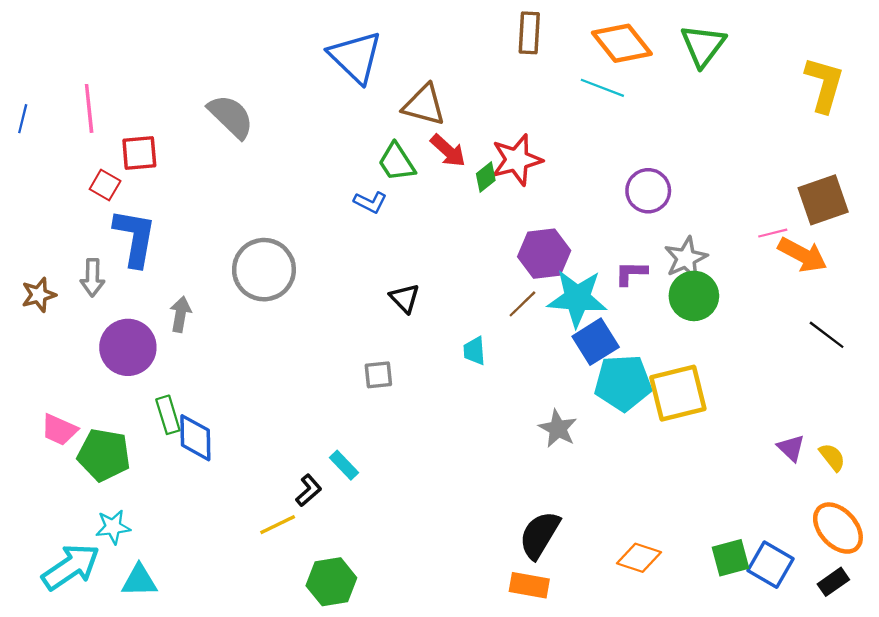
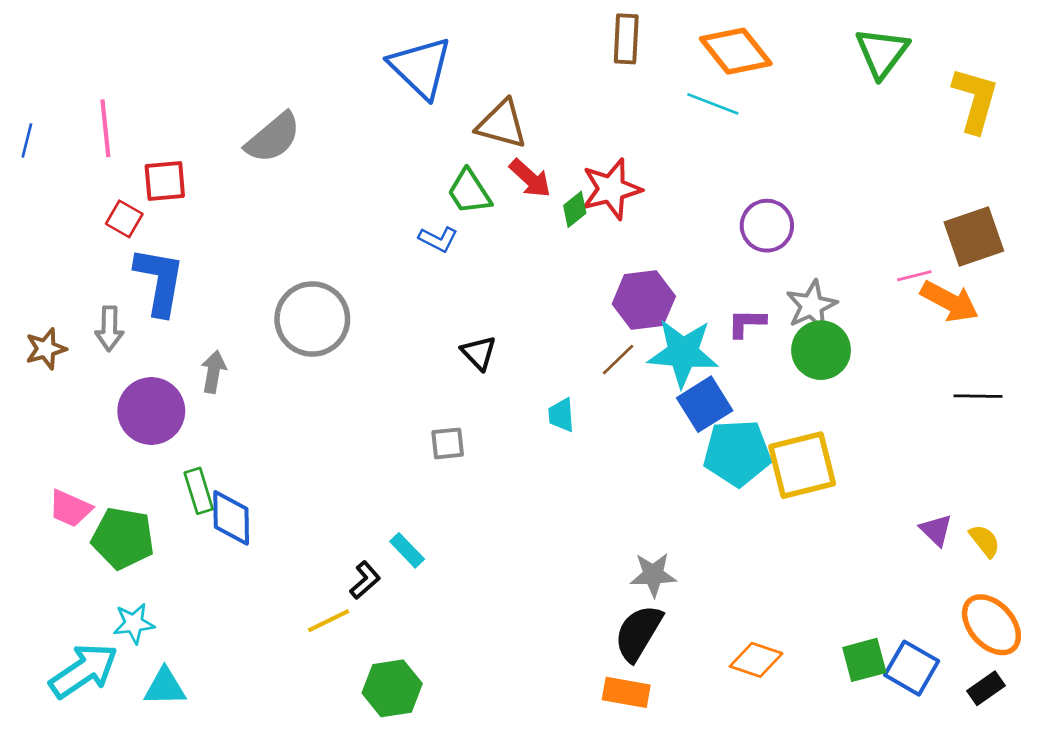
green triangle: (703, 46) -> (882, 52), moved
gray semicircle: (231, 116) -> (273, 138), turned 96
black line: (827, 335) -> (978, 396), turned -36
gray star: (558, 429) -> (653, 575), moved, turned -30

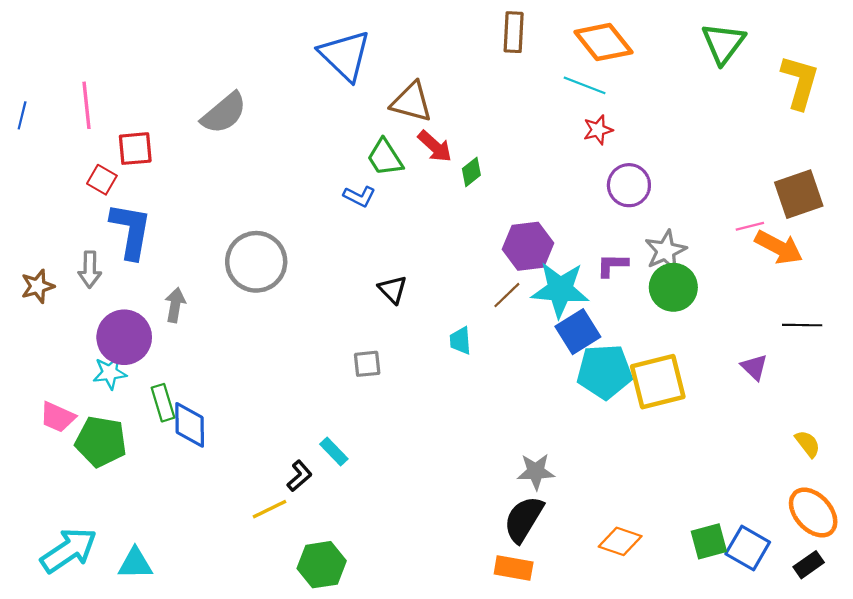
red star: (611, 189) -> (598, 130), moved, size x0.6
purple triangle: (936, 530) -> (754, 367), moved
cyan star: (134, 623) -> (110, 373), moved

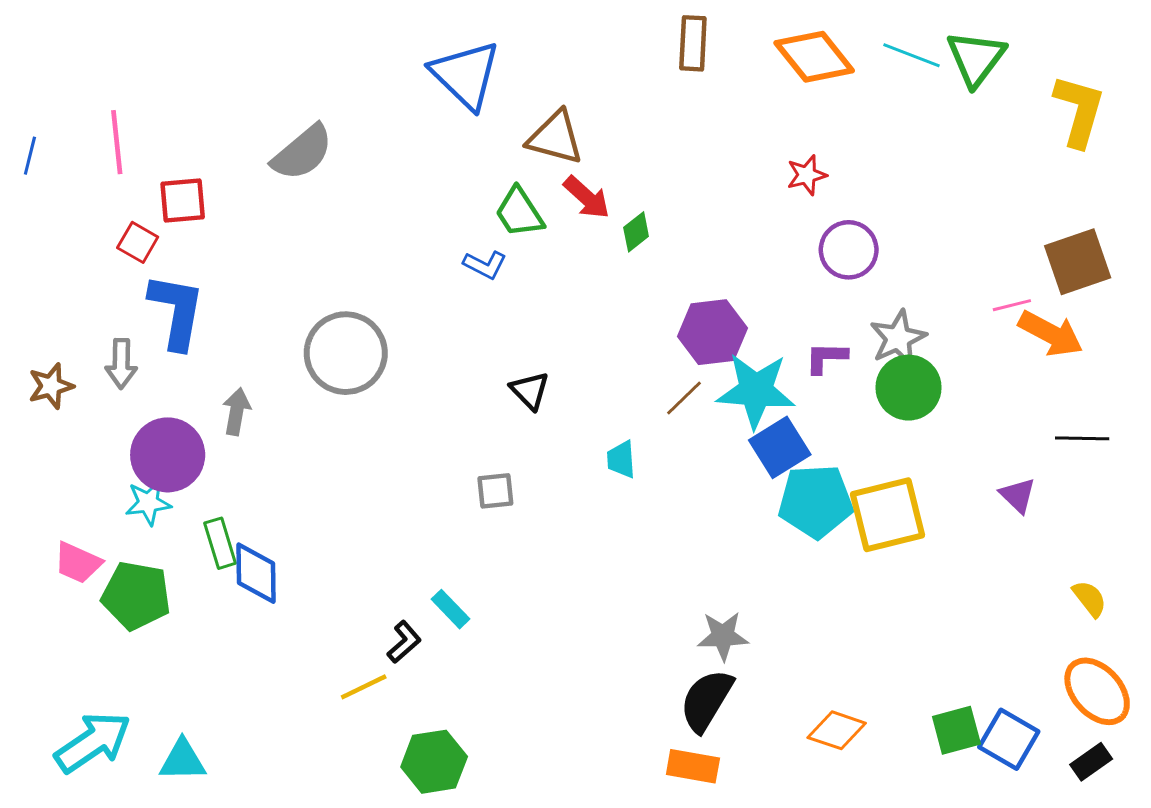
cyan line: (585, 85) -> (911, 55), moved

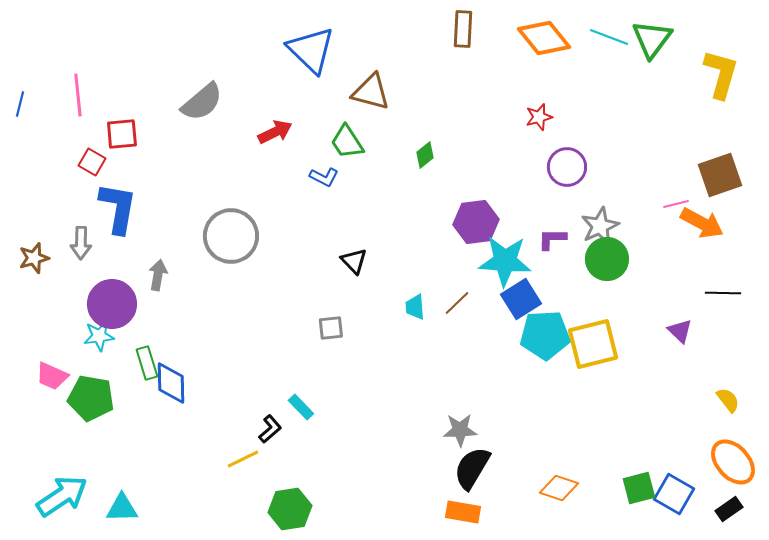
red arrow: (587, 197) -> (275, 132), moved, turned -68
brown line: (684, 398) -> (457, 303), moved
gray star: (723, 636) -> (460, 430), moved

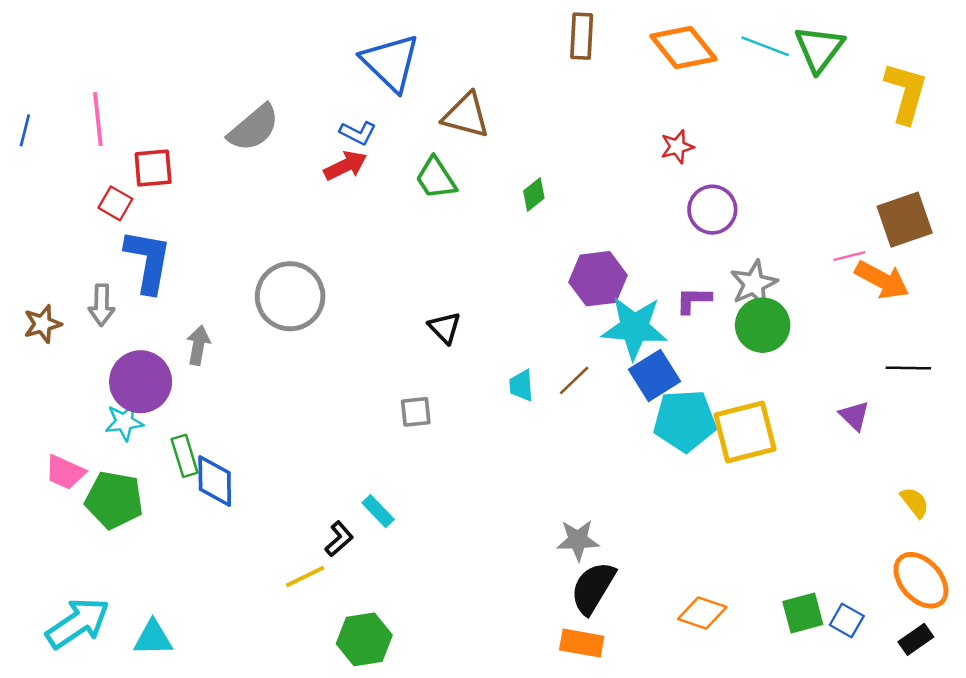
blue L-shape: (324, 177) -> (358, 133), moved
blue square: (674, 494) -> (847, 621), size x0.7

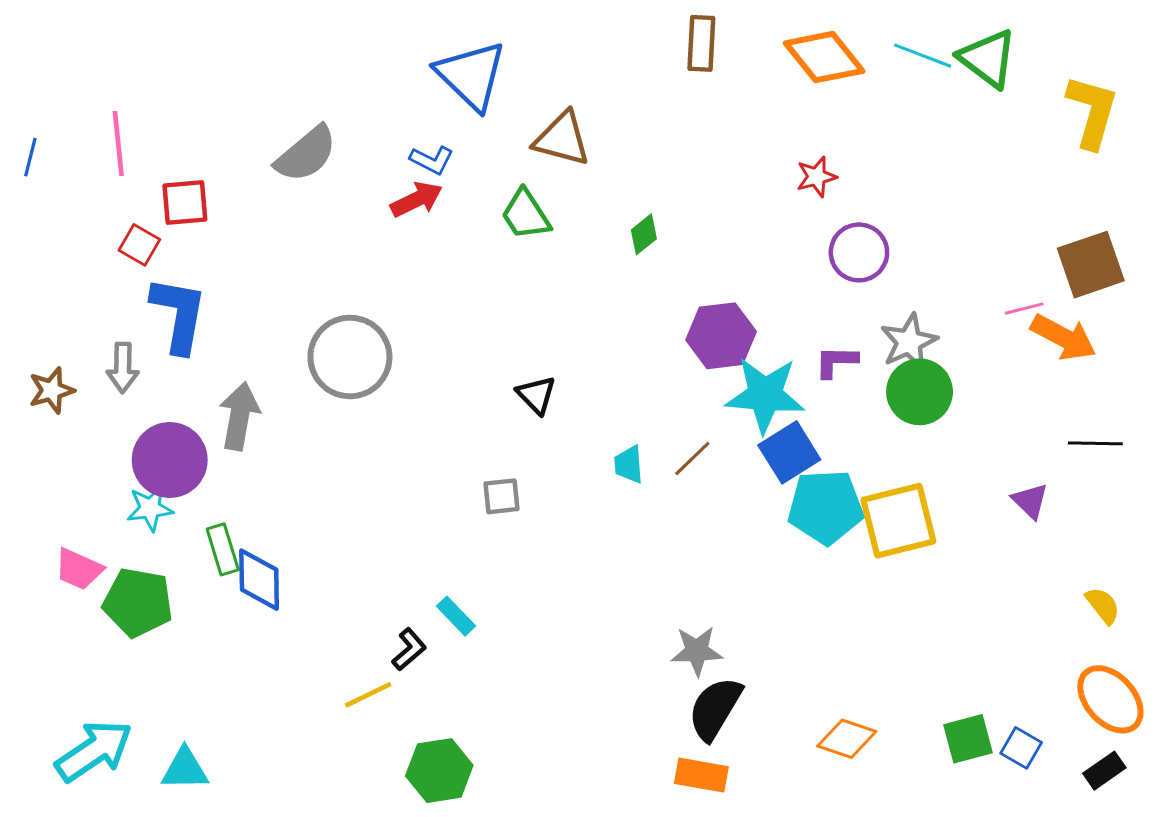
green triangle: (819, 49) -> (988, 59), turned -30
gray arrow: (198, 345) -> (239, 416), size x1.4

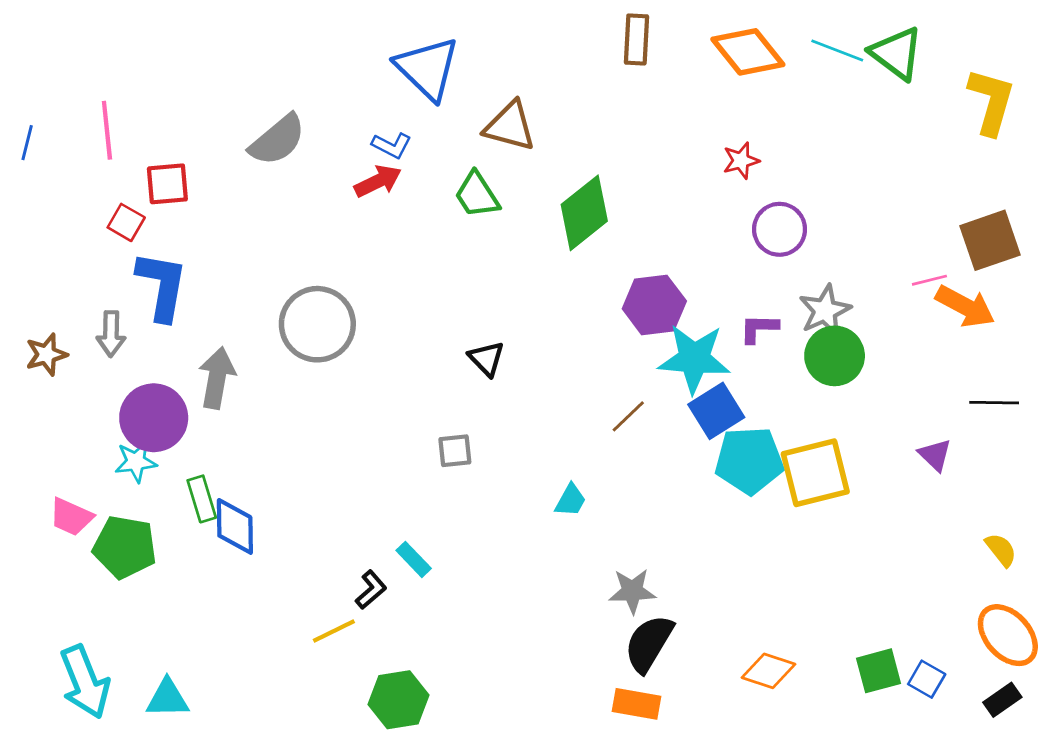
green diamond: (644, 234) -> (584, 213), size x2.0
cyan trapezoid: (629, 465) -> (570, 500), moved, turned -147
cyan arrow: (94, 751) -> (85, 682), turned 102

